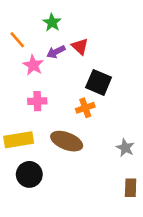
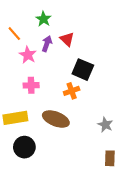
purple arrow: (56, 52) -> (47, 44), turned 136

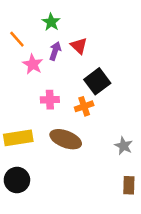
black square: (83, 70) -> (97, 81), turned 30
pink cross: (31, 85) -> (50, 100), moved
black circle: (24, 147) -> (17, 180), moved

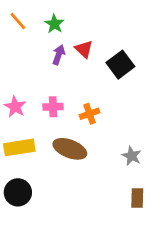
orange line: (17, 39) -> (18, 21), moved
pink star: (33, 64) -> (15, 107), moved
black square: (97, 81) -> (120, 65), moved

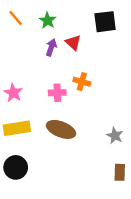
black square: (120, 65) -> (105, 22), moved, turned 30
pink cross: (53, 107) -> (57, 93), moved
orange cross: (89, 114) -> (82, 82), moved, turned 35

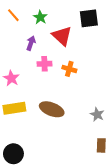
red triangle: (73, 43) -> (62, 36), size x1.5
purple arrow: (51, 47) -> (31, 43), moved
pink cross: (57, 93) -> (44, 64), moved
black circle: (16, 167) -> (13, 154), moved

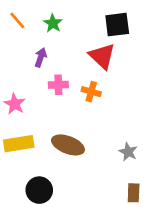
red triangle: (62, 36) -> (102, 56), moved
black circle: (13, 154) -> (39, 190), moved

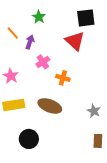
orange line: (17, 20) -> (13, 33), moved
pink cross: (58, 85) -> (43, 62), turned -32
orange cross: (91, 92) -> (63, 78), moved

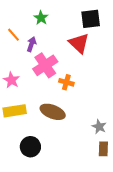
pink cross: (43, 62) -> (45, 65), size x1.6
gray star: (94, 111) -> (99, 127), moved

